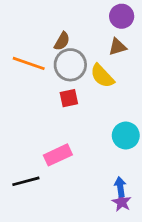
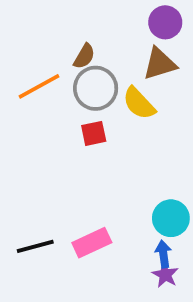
brown triangle: (117, 47) -> (160, 64), size x1.4
orange line: (29, 63) -> (39, 86), turned -48
cyan circle: (126, 136) -> (171, 218), moved
pink rectangle: (58, 155) -> (92, 243), moved

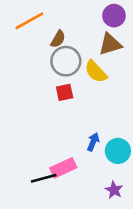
orange line: (39, 86) -> (29, 21), moved
black line: (35, 246) -> (44, 178), moved
blue arrow: (163, 254) -> (93, 142), moved, turned 30

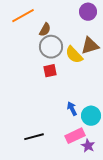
brown triangle: (110, 44) -> (90, 46), moved
blue arrow: (93, 142) -> (72, 109), turned -48
pink rectangle: (63, 168) -> (75, 136), moved

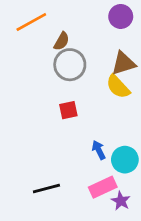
yellow semicircle: (74, 55) -> (118, 87), moved
red square: (50, 71) -> (68, 110), moved

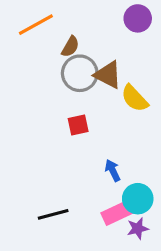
brown triangle: (123, 63) -> (108, 75), moved, turned 44
cyan circle: (125, 160) -> (138, 199), moved
purple star: (121, 201) -> (138, 228), turned 30

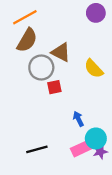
brown semicircle: (70, 47) -> (27, 40), moved, size x1.6
gray circle: (80, 73) -> (41, 68), moved
brown triangle: (108, 75) -> (61, 52), moved
purple star: (138, 228) -> (100, 152), moved

